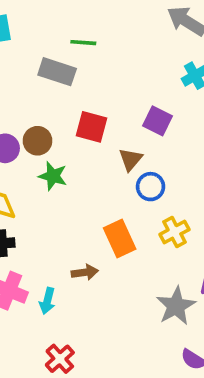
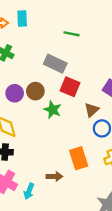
gray rectangle: (57, 72) -> (55, 64), moved
green star: (53, 176) -> (53, 110), moved

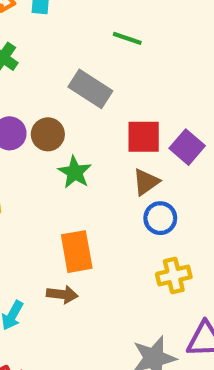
red square: (70, 87) -> (144, 137), moved, turned -30
orange rectangle: (79, 158) -> (77, 252), moved

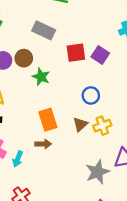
brown triangle: (146, 182) -> (80, 124), moved

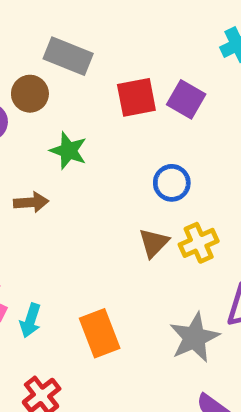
brown circle: (24, 58) -> (30, 94), moved
orange rectangle: (48, 120) -> (100, 333), moved
brown arrow: (43, 144) -> (31, 202), moved

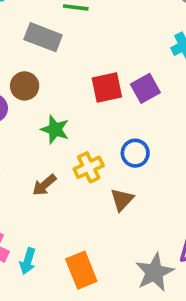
gray rectangle: (68, 56) -> (43, 37), moved
purple square: (186, 99) -> (145, 88), turned 32
brown arrow: (31, 202) -> (44, 185), moved, turned 145
yellow cross: (199, 243) -> (89, 167), moved

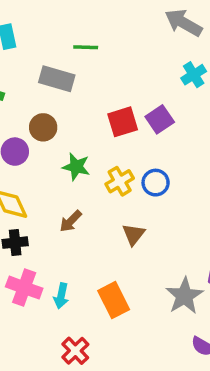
yellow cross: (89, 167) -> (120, 181), moved
brown triangle: (122, 200) -> (133, 234), moved

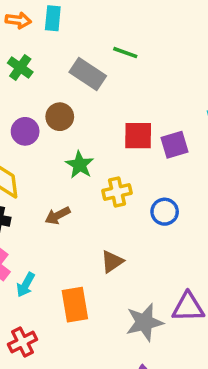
blue circle: (156, 183) -> (165, 212), moved
brown triangle: (133, 234) -> (112, 262), moved

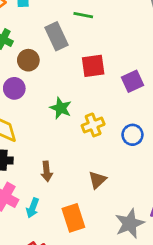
gray rectangle: (88, 74) -> (56, 36), turned 40
brown circle: (60, 117) -> (28, 60), moved
red square: (138, 136) -> (93, 66), moved
brown arrow: (58, 216) -> (47, 171), moved, turned -60

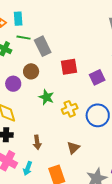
green line: (83, 15) -> (24, 38), moved
brown circle: (28, 60) -> (31, 71), moved
blue circle: (132, 135) -> (98, 115), size x1.5

